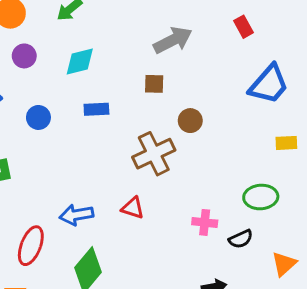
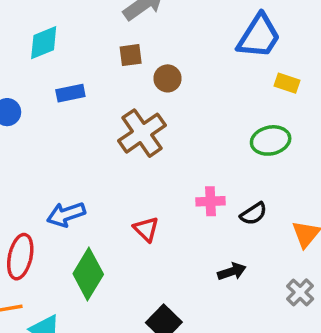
brown circle: (190, 121) -> (168, 78), moved
yellow rectangle: (286, 143) -> (287, 83), moved, turned 30
green ellipse: (261, 197) -> (271, 140), moved
red triangle: (133, 208) -> (146, 229), moved, turned 35

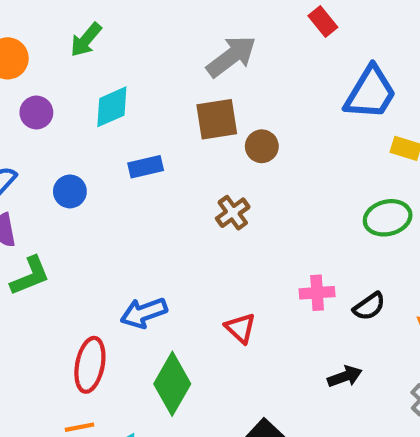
brown square: (131, 55) -> (217, 119), size x1.5
brown cross: (142, 133) -> (233, 213), size x0.6

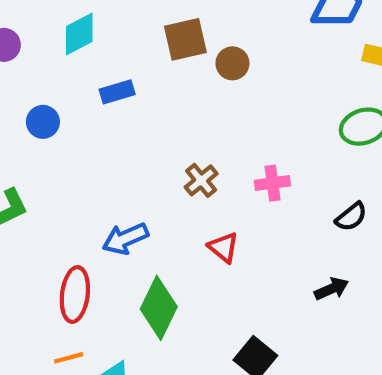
brown cross: (233, 213) -> (201, 180), moved
pink cross: (317, 293) -> (272, 183), moved

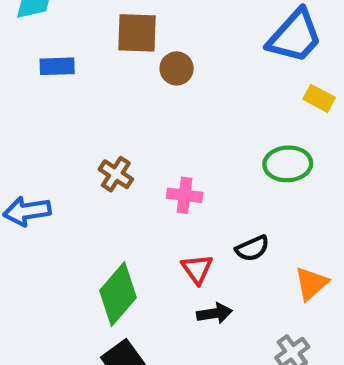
brown cross: (201, 180) -> (116, 174), turned -32
red triangle: (223, 247) -> (197, 269), moved
green diamond: (159, 308) -> (118, 294), moved

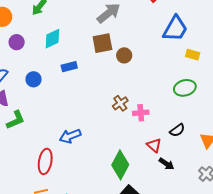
brown cross: (116, 174) -> (120, 103), moved, turned 35
black arrow: (215, 313) -> (167, 164), turned 56

